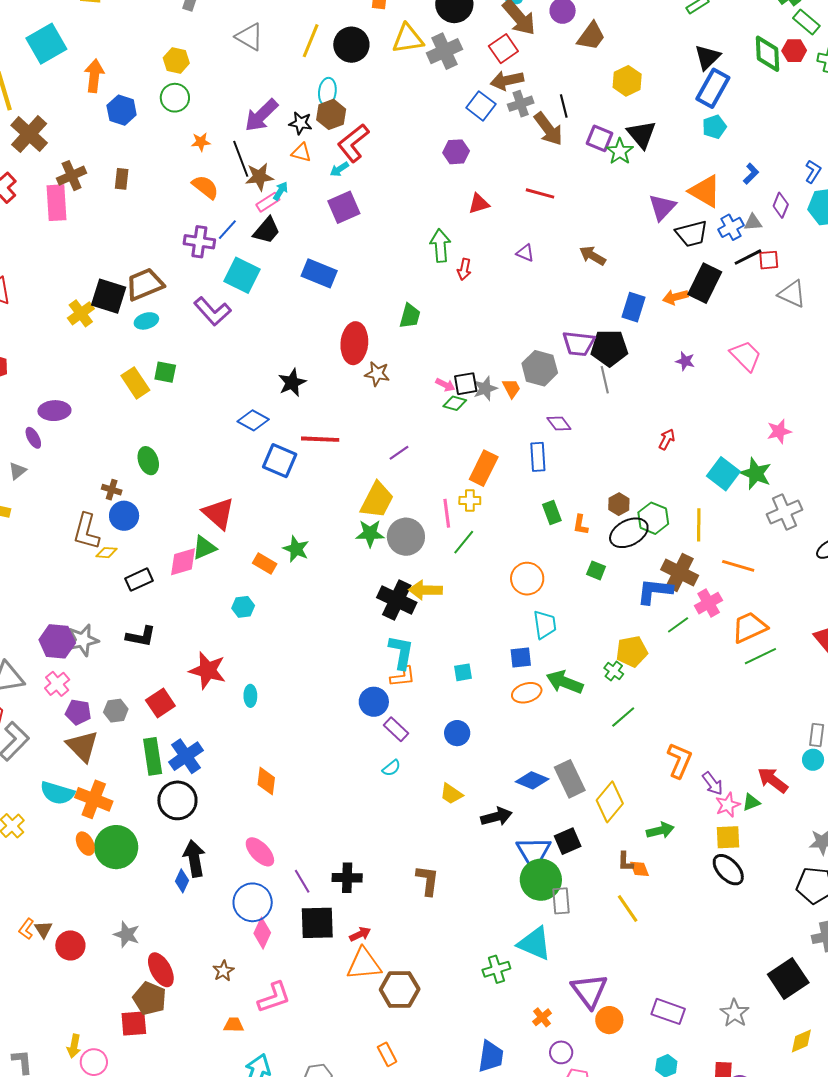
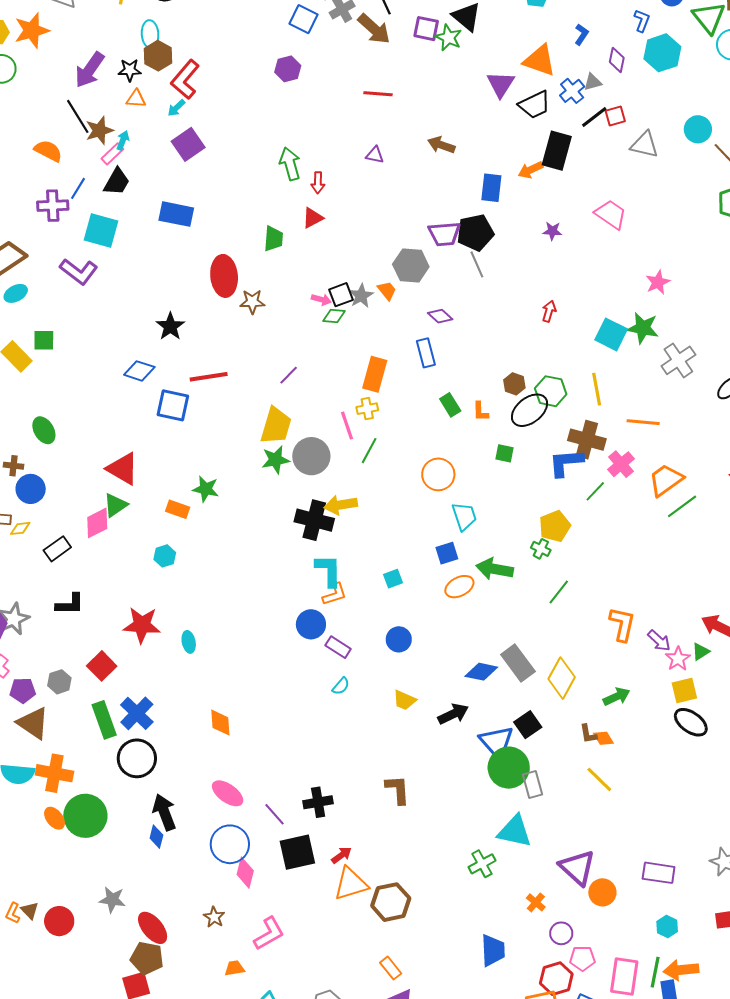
orange star: (201, 142) -> (32, 30), moved, size x1.8
red triangle: (479, 204) -> (313, 218), moved

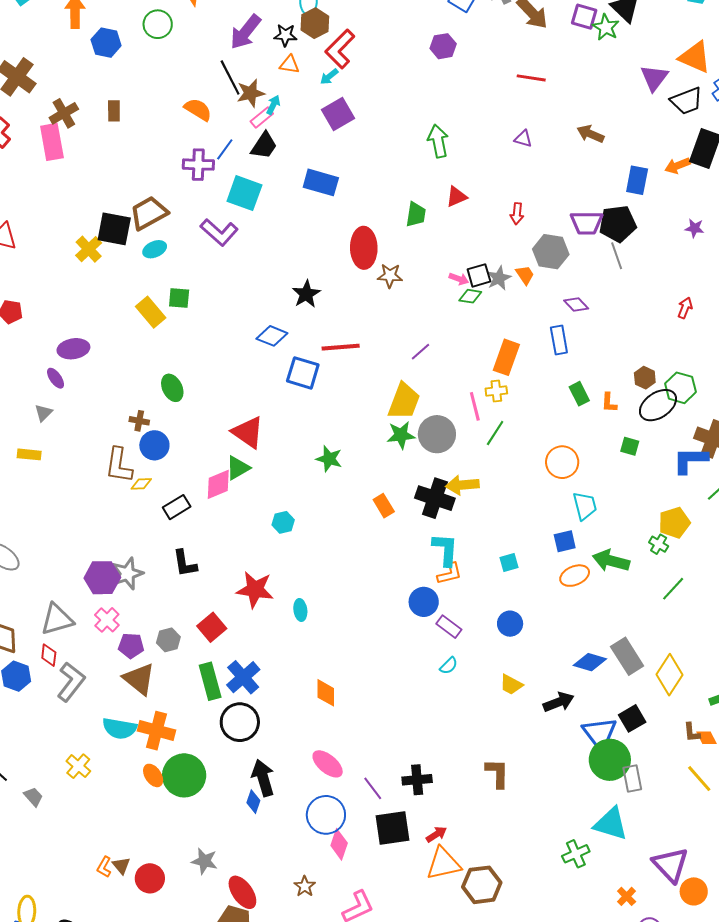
red arrow: (318, 183) -> (517, 214), moved
orange rectangle: (178, 509) -> (384, 506), moved, turned 35
black L-shape: (70, 604) -> (185, 563), turned 76

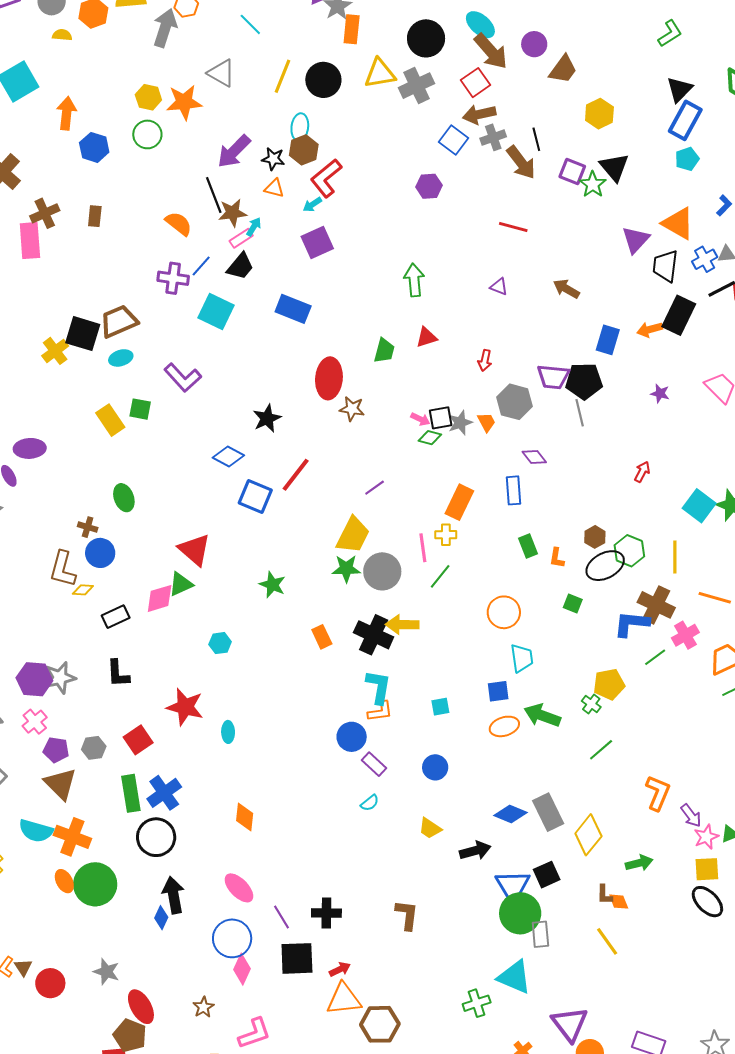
black trapezoid: (687, 101) -> (665, 266), turned 112
purple L-shape: (219, 232) -> (183, 378), moved
red line: (341, 347) -> (296, 475), turned -54

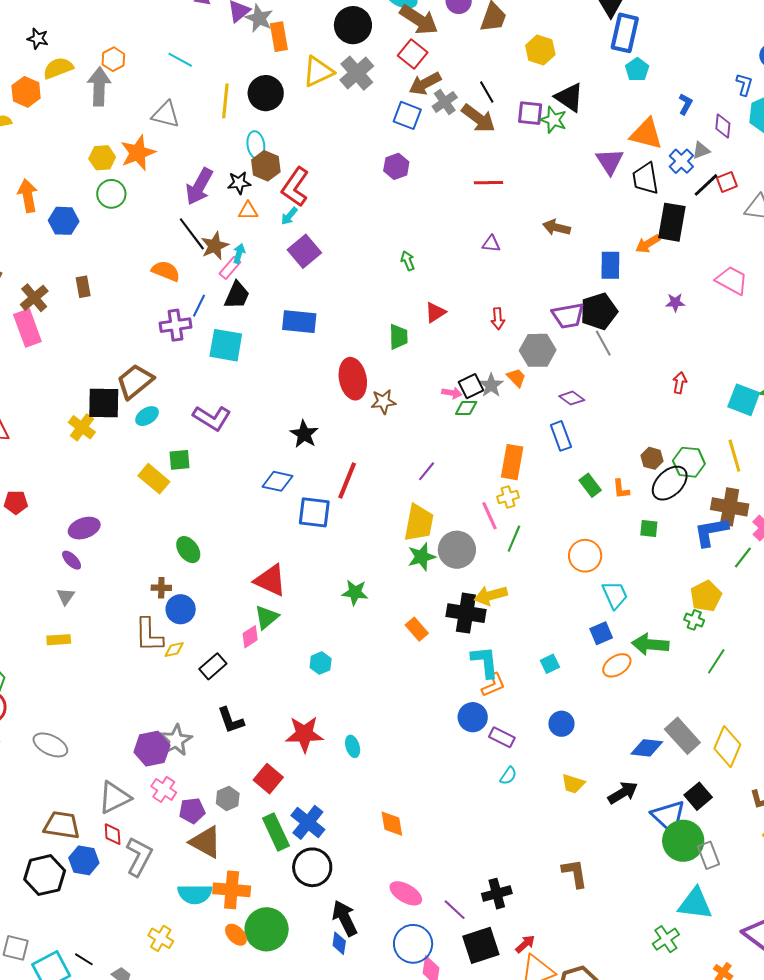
green arrow: (414, 280) -> (408, 261), size x0.6
pink diamond: (160, 598) -> (250, 637), size x0.7

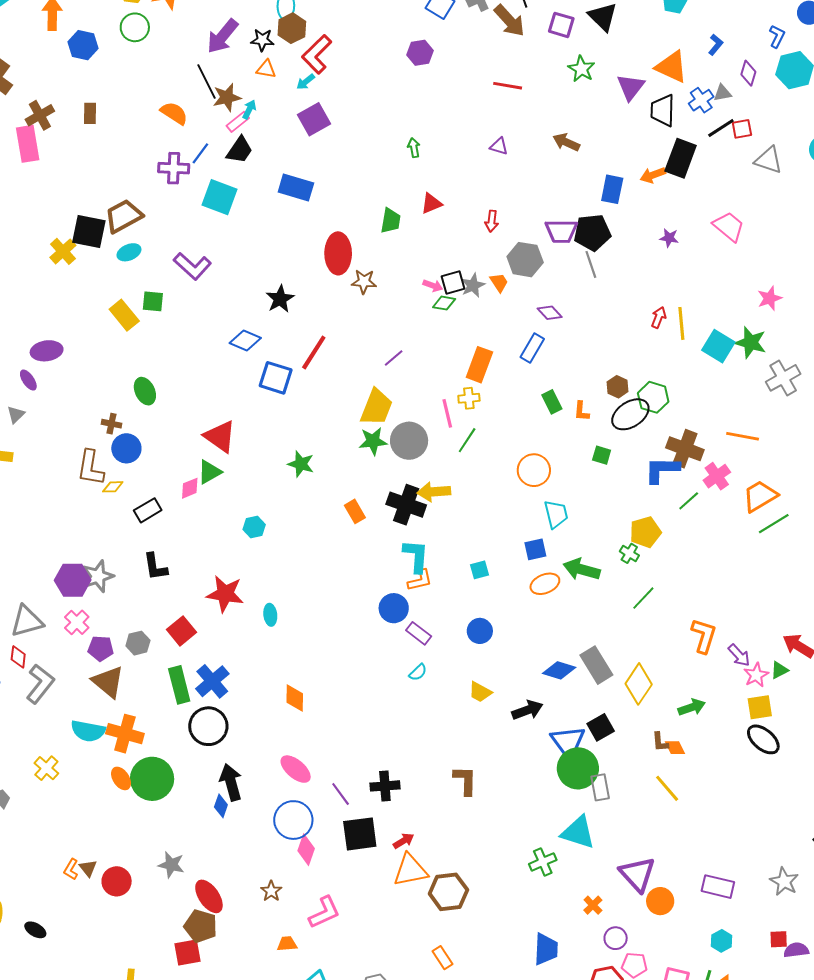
green star: (553, 120) -> (581, 69), moved
blue rectangle: (561, 436) -> (532, 348), turned 40
yellow line: (734, 456) -> (681, 323), moved

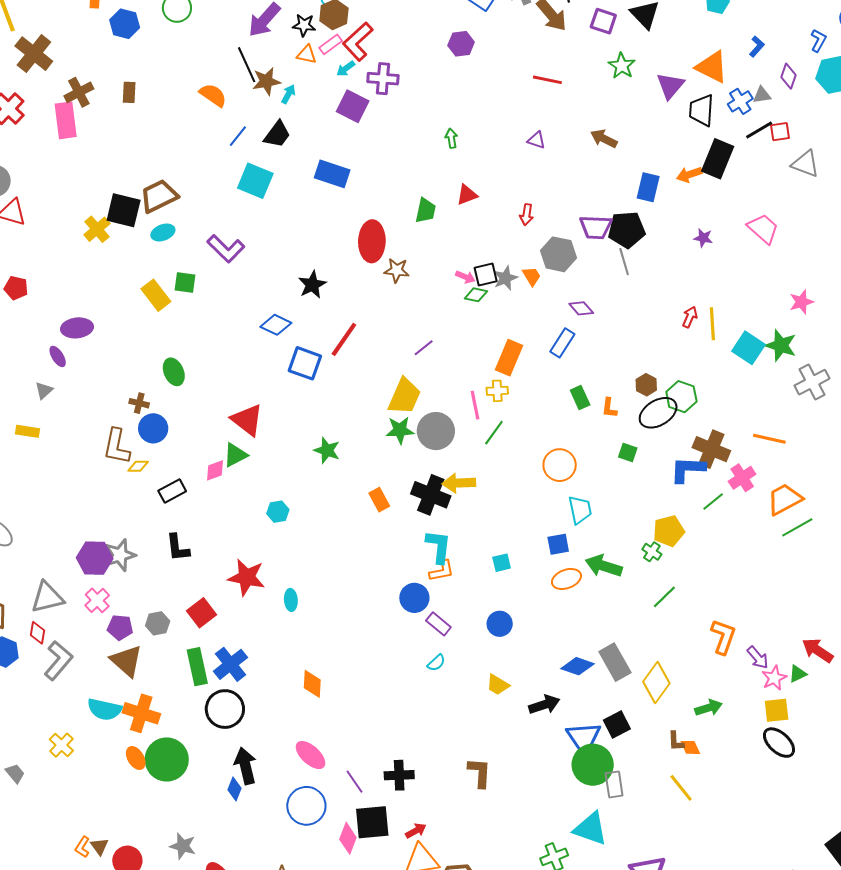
purple square: (314, 119) -> (353, 106), turned -36
pink rectangle: (238, 122) -> (331, 44), moved
purple cross: (174, 168) -> (383, 79), moved
pink diamond: (306, 850) -> (348, 838), moved

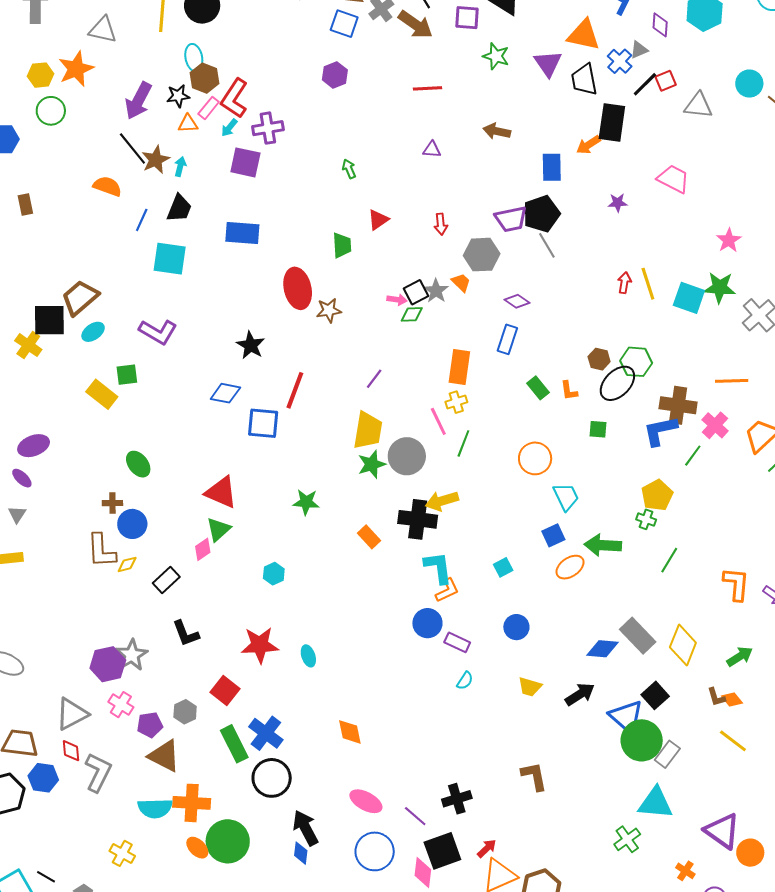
gray rectangle: (614, 784) -> (667, 754), turned 60

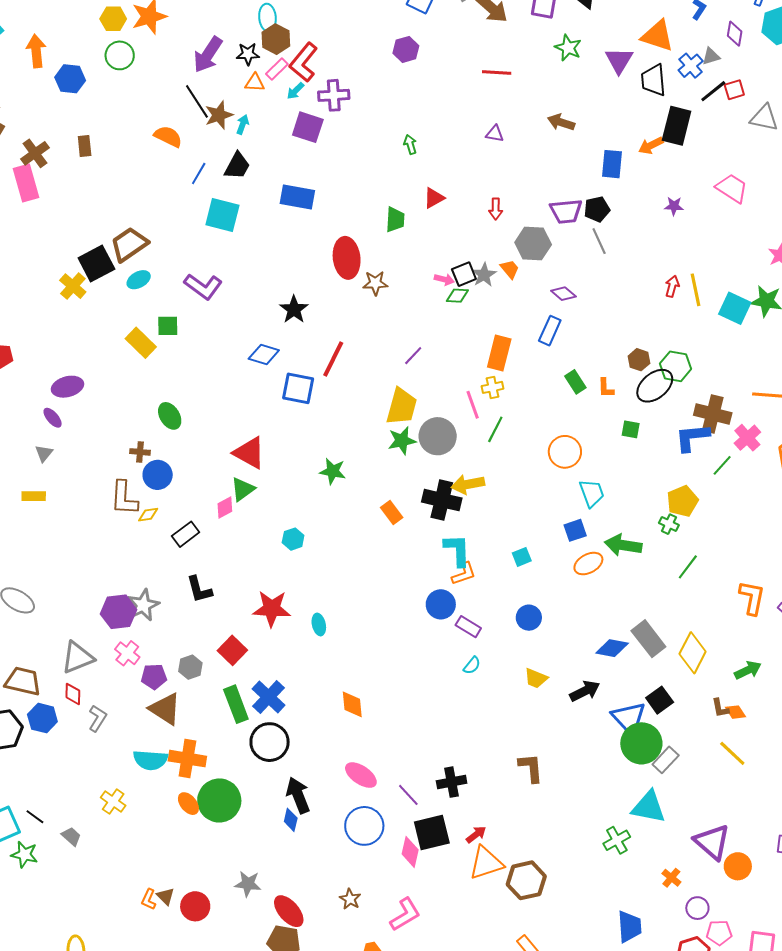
black pentagon: (541, 214) -> (597, 209), size x0.7
black square: (49, 320) -> (96, 263), turned -33
gray L-shape: (98, 772) -> (98, 718), size x0.7

